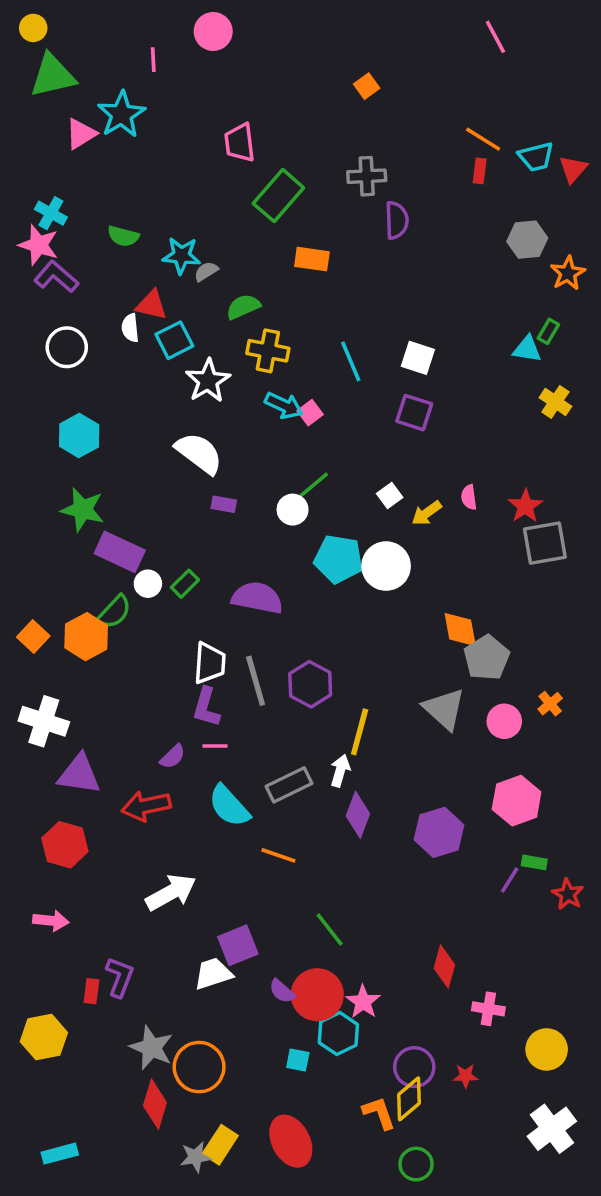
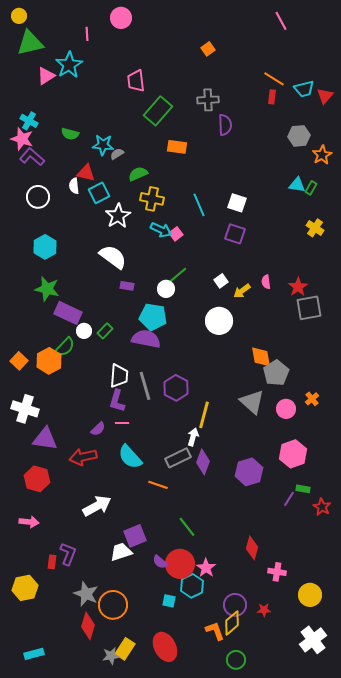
cyan triangle: (527, 349) -> (297, 185), moved
cyan pentagon: (338, 559) -> (153, 317), moved
gray rectangle: (289, 785) -> (178, 458), moved

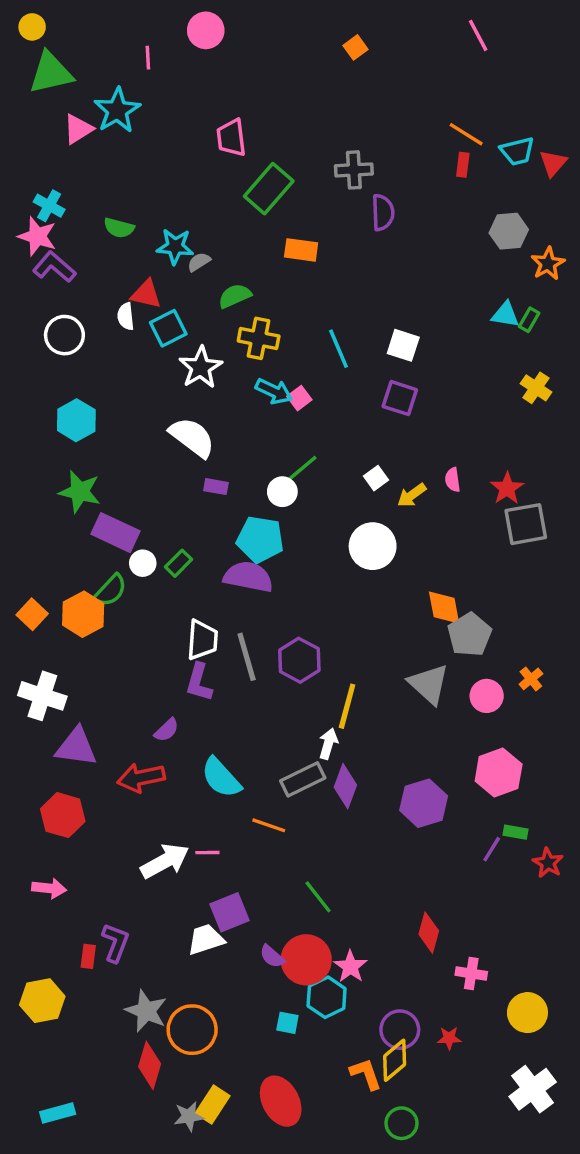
orange square: (208, 49) -> (356, 47), moved
pink line: (122, 423) -> (207, 853), moved

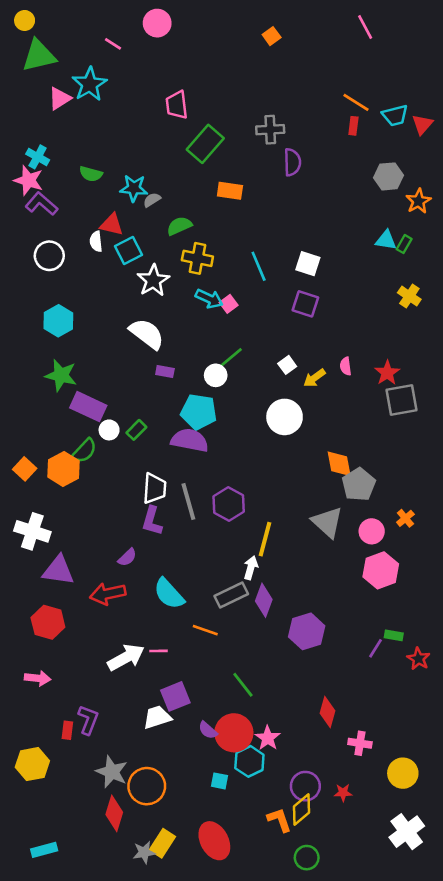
pink line: (148, 58) -> (113, 44), turned -54
pink hexagon: (499, 773) -> (381, 570), moved
purple hexagon: (424, 803) -> (307, 631), moved

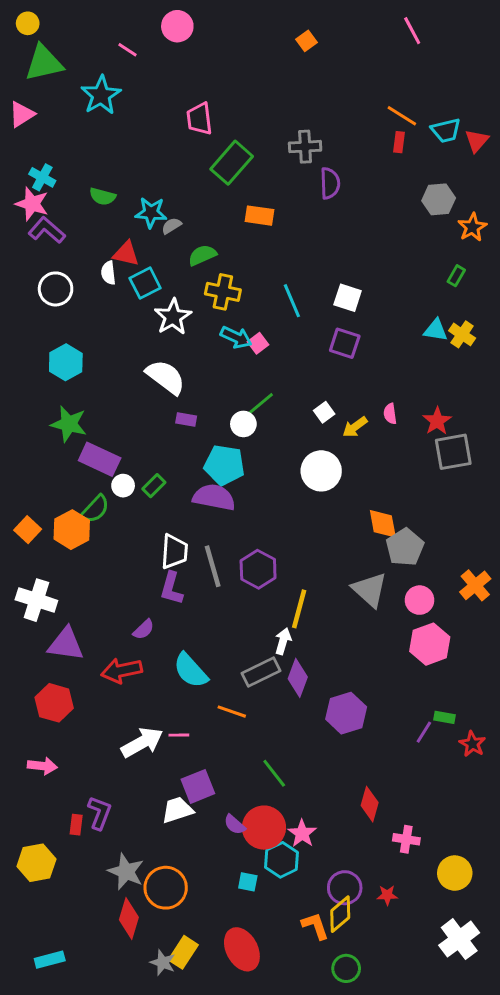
pink triangle: (60, 98) -> (22, 114), moved
cyan triangle: (386, 240) -> (436, 330), moved
orange cross: (405, 518) -> (475, 585), moved, size x1.5
gray star: (144, 852) -> (163, 963), turned 30

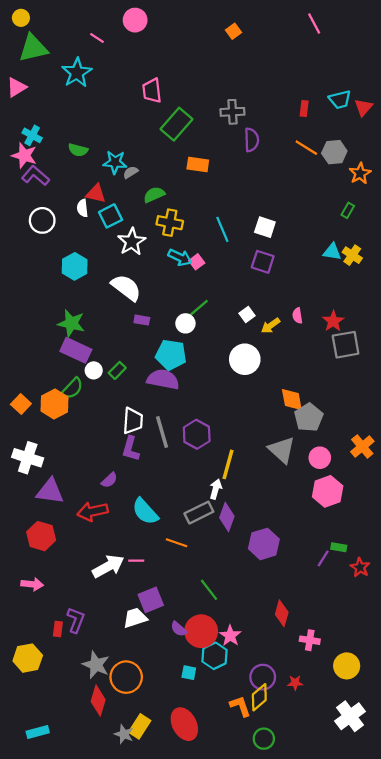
orange line: (402, 116) -> (306, 148), moved
cyan hexagon: (66, 362) -> (75, 266), moved
green star: (69, 424) -> (71, 323), moved

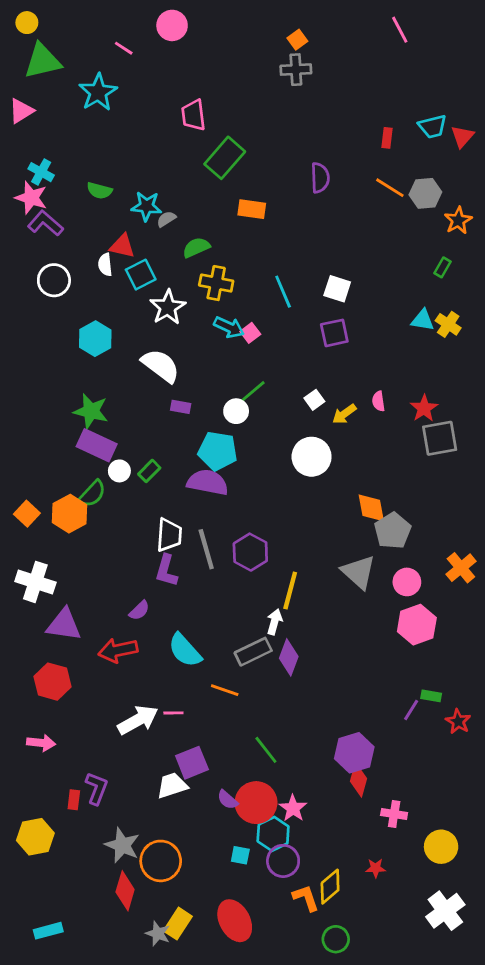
gray cross: (232, 112) -> (296, 70), moved
purple square: (263, 262) -> (334, 333), turned -30
purple hexagon: (264, 544) -> (354, 753), moved
purple circle: (263, 677) -> (283, 861), moved

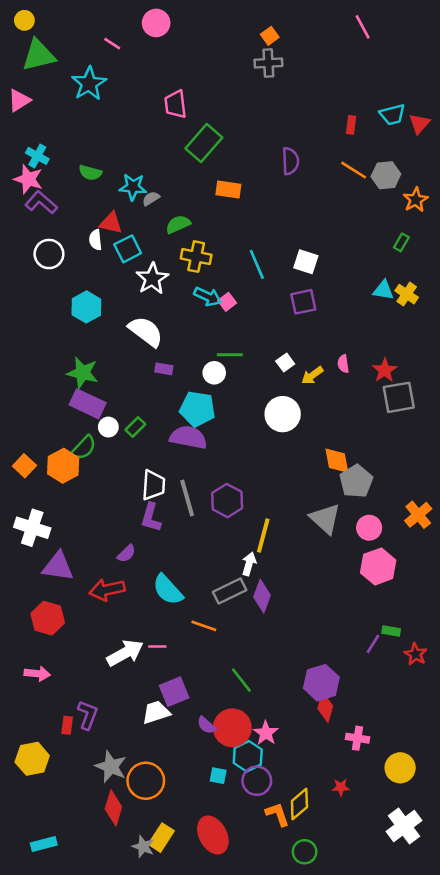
green line: (253, 391) -> (230, 355), turned 40

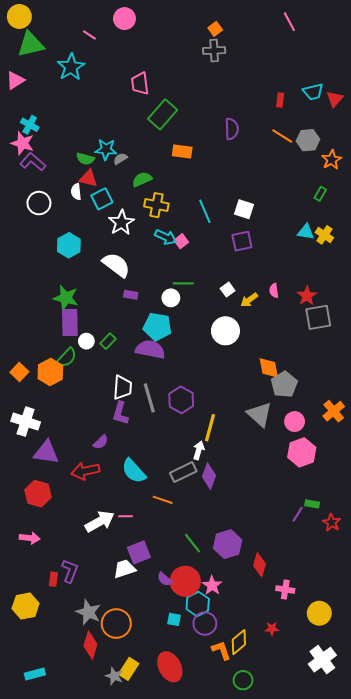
yellow circle: (24, 20) -> (19, 16), size x1.5
green semicircle: (90, 173) -> (85, 159), moved
purple rectangle: (88, 404) -> (70, 323), turned 64
purple hexagon: (321, 683) -> (228, 544), moved

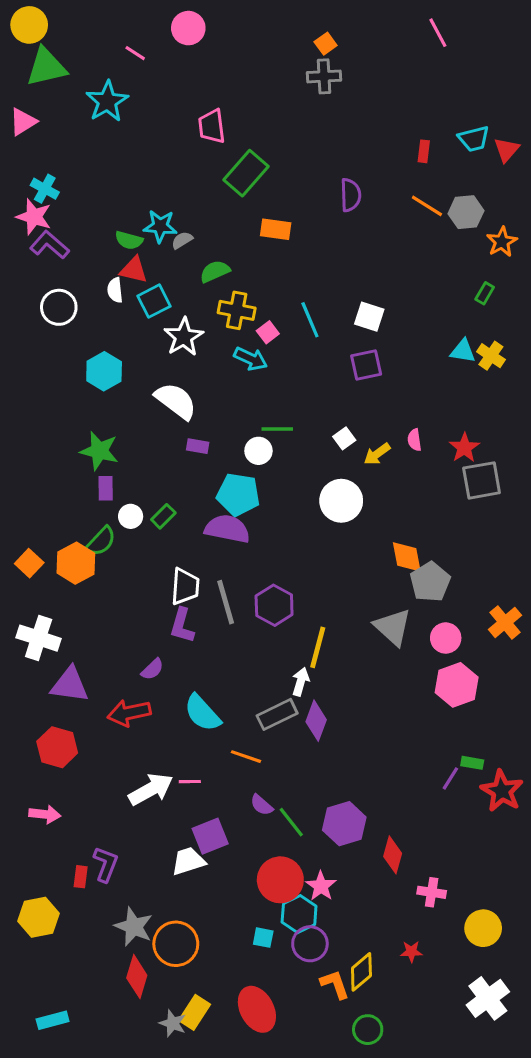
pink square: (181, 241) -> (268, 332), moved
purple rectangle: (70, 323) -> (106, 488), size x0.6
red star: (332, 523) -> (502, 791), size x1.5
purple semicircle: (165, 579) -> (262, 805), moved

